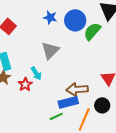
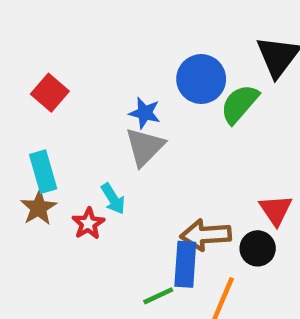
blue star: (50, 17) -> (145, 113), moved
blue rectangle: (68, 102) -> (185, 264), turned -72
black circle: (102, 105) -> (258, 248), moved

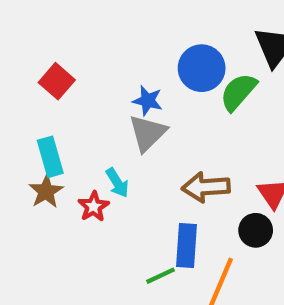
brown arrow: (206, 235) -> (206, 187), moved

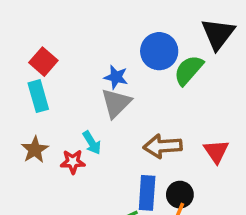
cyan rectangle: (50, 157) -> (38, 96), moved
red star: (94, 207) -> (73, 162), turned 30
black circle: (256, 230) -> (180, 195), moved

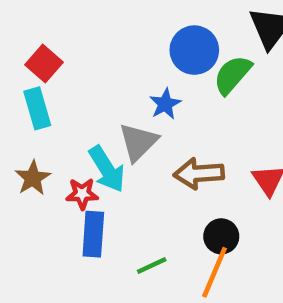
blue star: (116, 77) -> (165, 104), moved, turned 30
gray triangle: (116, 103) -> (138, 142), moved
cyan arrow: (92, 143) -> (107, 169), size x1.5
blue rectangle: (147, 193) -> (93, 234), moved

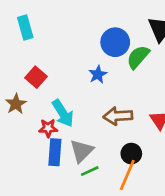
red square: (44, 64) -> (36, 77), moved
cyan rectangle: (37, 108) -> (25, 27), moved
gray triangle: (138, 142) -> (82, 151), moved
brown star: (33, 178) -> (16, 104), moved

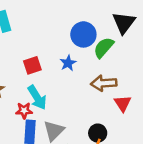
red square: (36, 77) -> (32, 65), moved, turned 30
brown arrow: (118, 116) -> (104, 83), moved

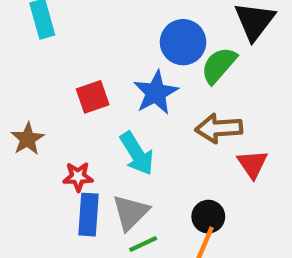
blue star: (68, 63) -> (156, 93), size x1.5
cyan arrow: (37, 97) -> (137, 154), moved

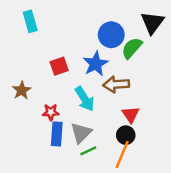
brown arrow: (219, 128) -> (116, 84), moved
red triangle: (252, 164) -> (131, 115), moved

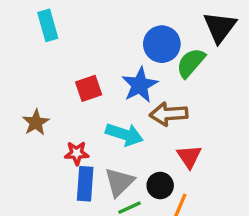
cyan arrow: (85, 99) -> (124, 134), turned -40
black circle: (126, 135) -> (160, 186), moved

